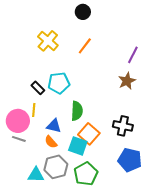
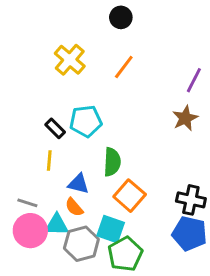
pink circle: (18, 121) -> (30, 231), moved
black cross: (123, 126) -> (191, 200), moved
cyan square: (78, 146) -> (111, 229), moved
cyan triangle: (36, 175) -> (57, 225), moved

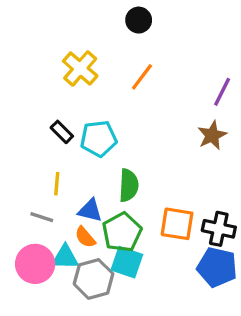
black rectangle: (55, 128) -> (62, 132), moved
orange square: (130, 196) -> (177, 224), moved, turned -32
gray line: (27, 203) -> (42, 217), moved
green pentagon: (125, 254) -> (122, 232), moved

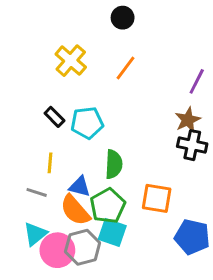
black cross: (219, 229) -> (192, 145), moved
orange semicircle: (85, 237) -> (75, 210), size x1.6
cyan triangle: (65, 257) -> (35, 234), moved, turned -40
pink circle: (35, 264) -> (57, 250), moved

